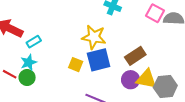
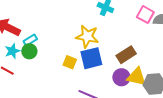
cyan star: (29, 62) -> (12, 51), moved
green circle: (27, 78) -> (29, 51), moved

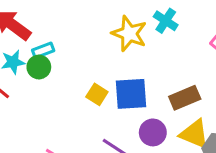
yellow star: (87, 36) -> (129, 34), moved
purple circle: (121, 77) -> (153, 132), moved

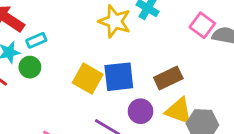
green circle: (39, 67) -> (30, 67), moved
yellow square: (97, 94) -> (88, 79), size x1.5

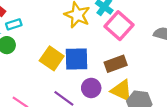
pink square: (202, 25) -> (119, 26), moved, size x1.4

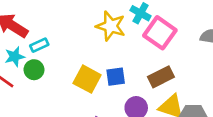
blue square: (77, 59) -> (116, 77), size x0.7

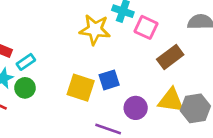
pink square: (160, 33) -> (146, 27), size x0.7
brown rectangle: (161, 77) -> (170, 57), moved

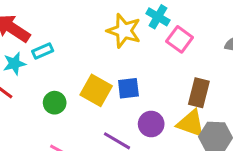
brown rectangle: (170, 57) -> (199, 93), moved, turned -50
green circle: (25, 88) -> (55, 103), moved

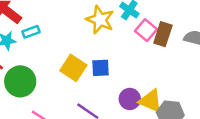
brown rectangle: (199, 93) -> (163, 34), moved
green circle: (55, 103) -> (20, 81), moved, size x1.6
purple circle: (151, 124) -> (130, 99), moved

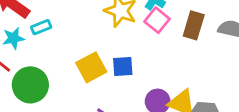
pink square: (146, 30) -> (157, 20), moved
yellow square: (73, 68) -> (91, 67), turned 30

